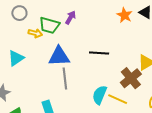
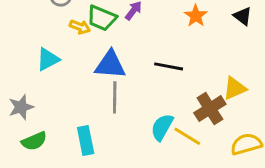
orange star: (124, 15) -> (196, 16), moved

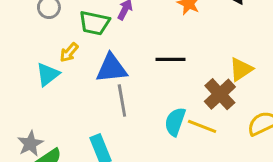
yellow arrow: (80, 27) -> (69, 52), moved, turned 120
gray star: (21, 107) -> (30, 144), moved

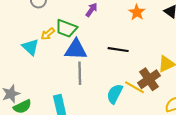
green trapezoid: (94, 23) -> (66, 28), moved
cyan triangle: (48, 74) -> (30, 47), turned -48
yellow line: (202, 126) -> (134, 87), moved

